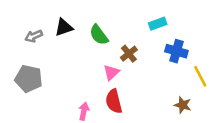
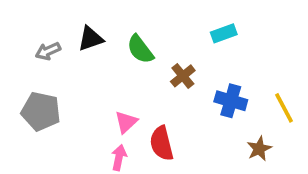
blue cross: (176, 51) -> (231, 101), moved
pink triangle: (111, 72) -> (126, 122), moved
brown star: (183, 105) -> (259, 149), turned 30

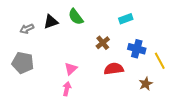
green semicircle: (140, 49) -> (76, 17), moved
blue cross: (231, 101) -> (137, 49), moved
red semicircle: (162, 143) -> (114, 69), moved, turned 96

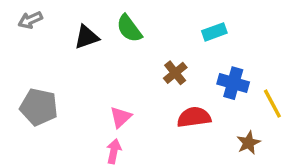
gray arrow: (27, 29) -> (30, 20), moved

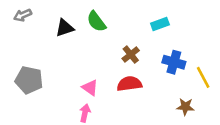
pink triangle: (121, 117) -> (90, 88), turned -42
red semicircle: (194, 117) -> (129, 84), moved
brown star: (248, 143) -> (185, 107), turned 30

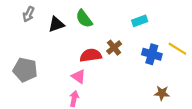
gray arrow: (23, 15) -> (29, 14), moved, turned -40
yellow line: (203, 77) -> (177, 49), moved, turned -30
red semicircle: (129, 84) -> (91, 55), moved

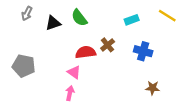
yellow line: (177, 49) -> (167, 16), moved

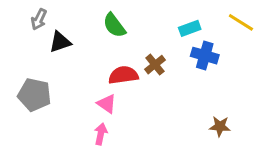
black triangle: (53, 23) -> (60, 42), moved
blue cross: (143, 51) -> (205, 56), moved

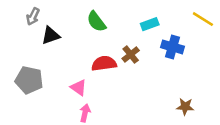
cyan rectangle: (190, 28) -> (150, 24), moved
pink triangle: (107, 104) -> (79, 88), moved

